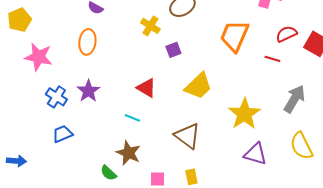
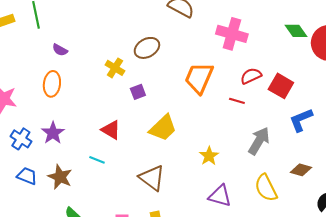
yellow star: (244, 114) -> (209, 156), size x0.6
blue trapezoid: (62, 134) -> (27, 176), turned 45
brown star: (128, 153) -> (60, 177), moved

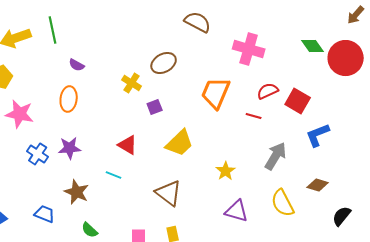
purple star: (53, 133) -> (70, 148), turned 30
blue trapezoid: (27, 176) -> (45, 214), moved

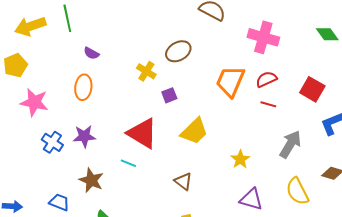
red semicircle: (268, 91) -> (266, 79), moved
red triangle: (128, 145) -> (142, 133), size x1.6
brown triangle: (169, 193) -> (183, 181), size x0.7

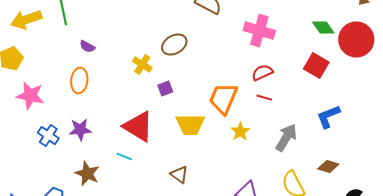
orange trapezoid: (230, 81) -> (223, 99), moved
red square: (312, 89) -> (316, 66), moved
yellow trapezoid: (194, 131) -> (190, 125), turned 44
yellow star: (240, 159) -> (240, 132), moved

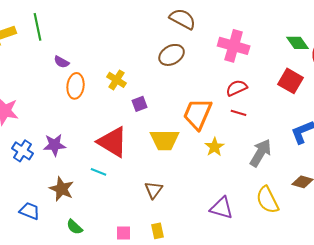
brown ellipse: (174, 45) -> (172, 55), moved
orange ellipse: (79, 81) -> (76, 86), moved
brown triangle: (179, 175) -> (154, 190), turned 30

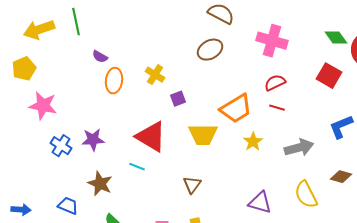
orange trapezoid: (198, 114) -> (236, 109), turned -144
gray arrow: (261, 153) -> (299, 148), turned 44

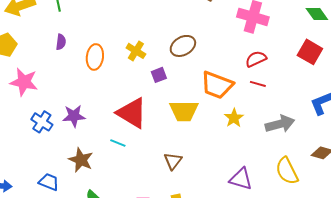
brown ellipse: (210, 50) -> (183, 46), moved
purple semicircle: (100, 57) -> (61, 42), moved, turned -112
orange trapezoid: (236, 109) -> (217, 85), turned 52

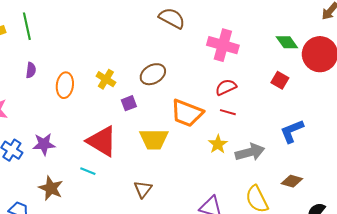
red square: (310, 52) -> (280, 80), size x0.7
yellow star: (234, 118) -> (218, 144), moved

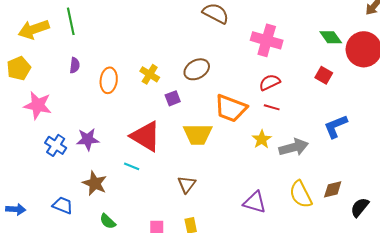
brown diamond: (292, 181) -> (333, 189), moved, turned -30

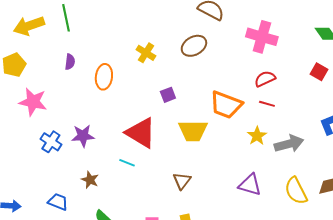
brown ellipse: (197, 69) -> (194, 46), moved
yellow cross: (150, 74) -> (146, 53), moved
brown star: (95, 183) -> (90, 180), size x0.7
purple triangle: (255, 202) -> (250, 185), moved

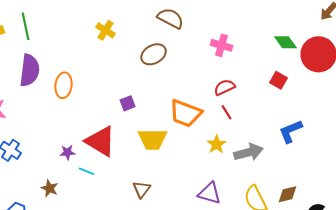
pink cross: (262, 37) -> (222, 45), size x0.7
yellow cross: (146, 53) -> (106, 30), moved
purple semicircle: (70, 62) -> (30, 70), size x2.0
red line: (267, 104) -> (226, 112), turned 42
purple star: (83, 136) -> (68, 152), moved, size x0.7

